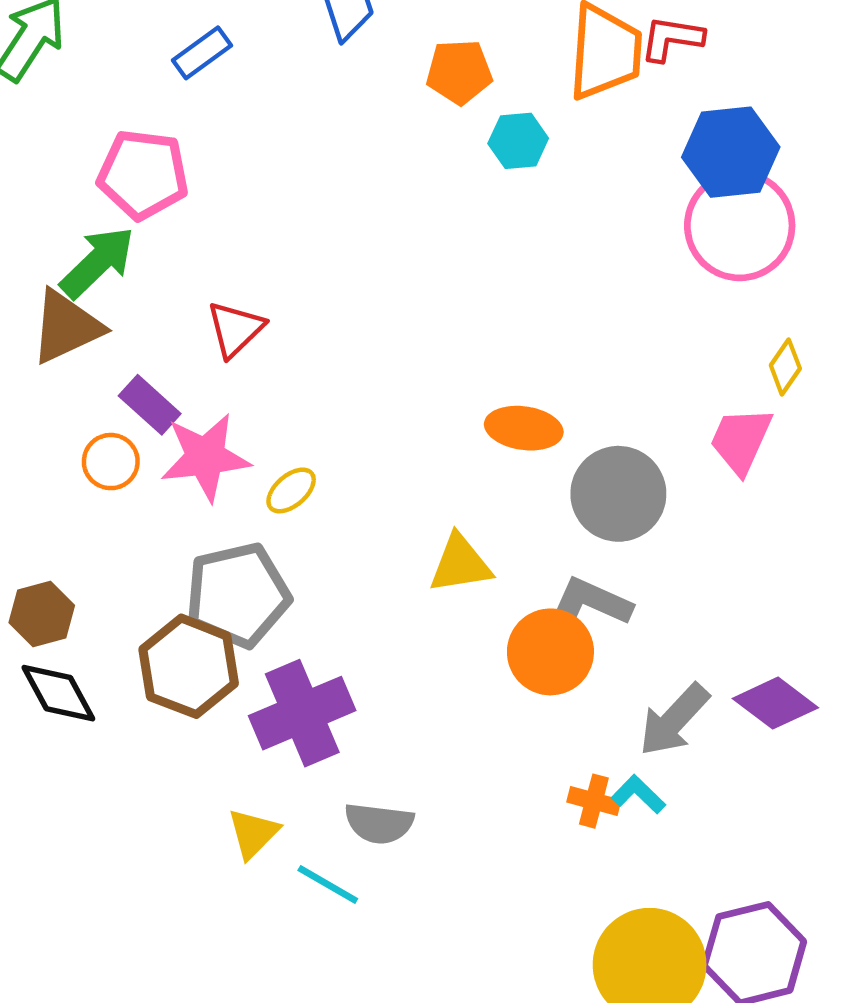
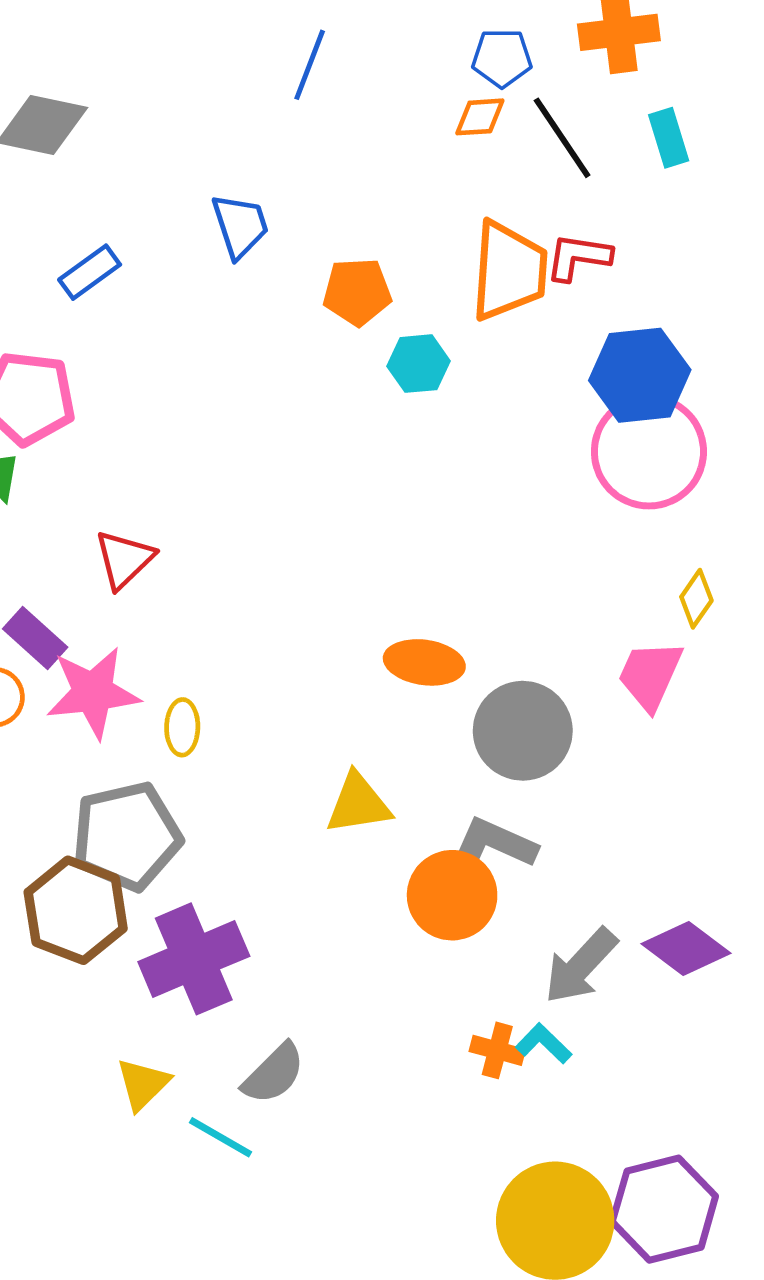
yellow ellipse: (291, 490) -> (182, 727), turned -48
gray semicircle: (379, 823) -> (274, 1074), turned -52

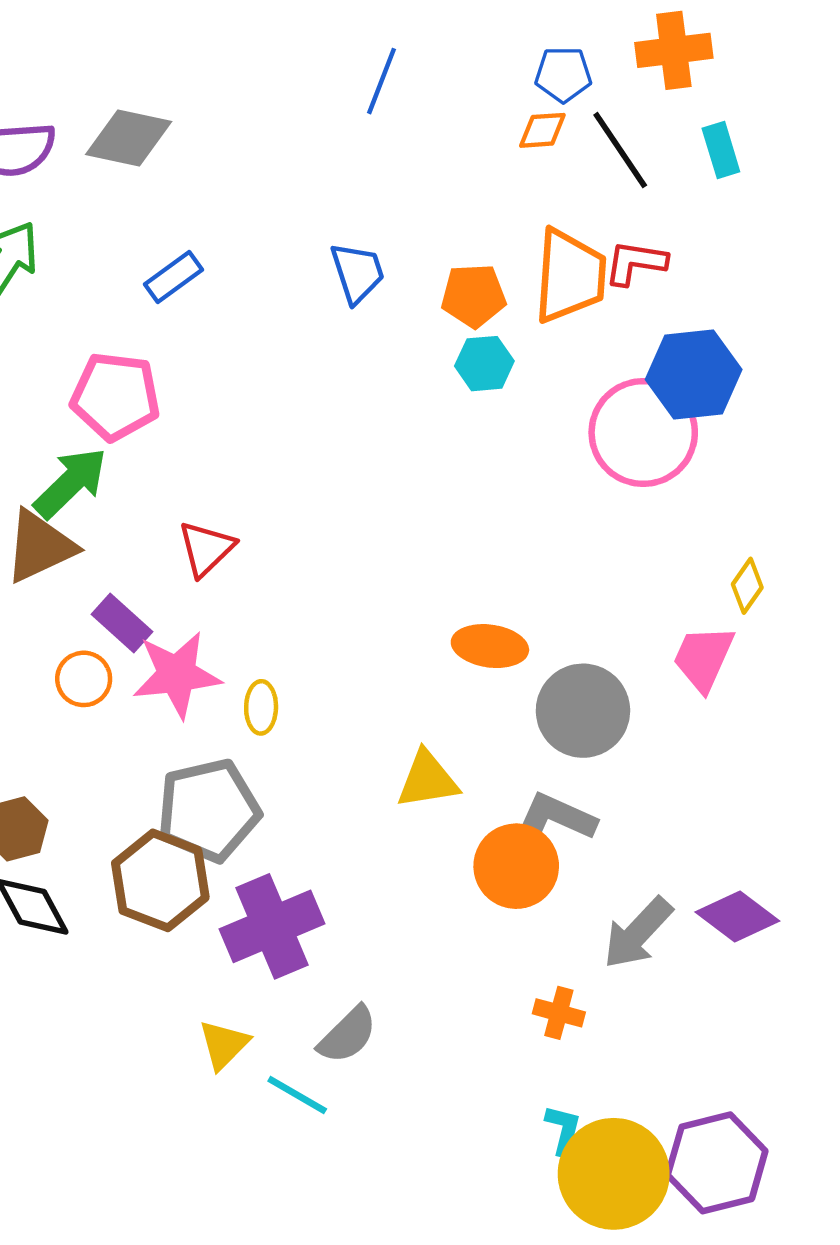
blue trapezoid: (240, 226) -> (357, 273), moved
orange pentagon: (357, 292) -> (473, 296), moved
pink circle: (649, 452) -> (643, 433), moved
cyan L-shape: (544, 1043) -> (563, 1130), moved, turned 60

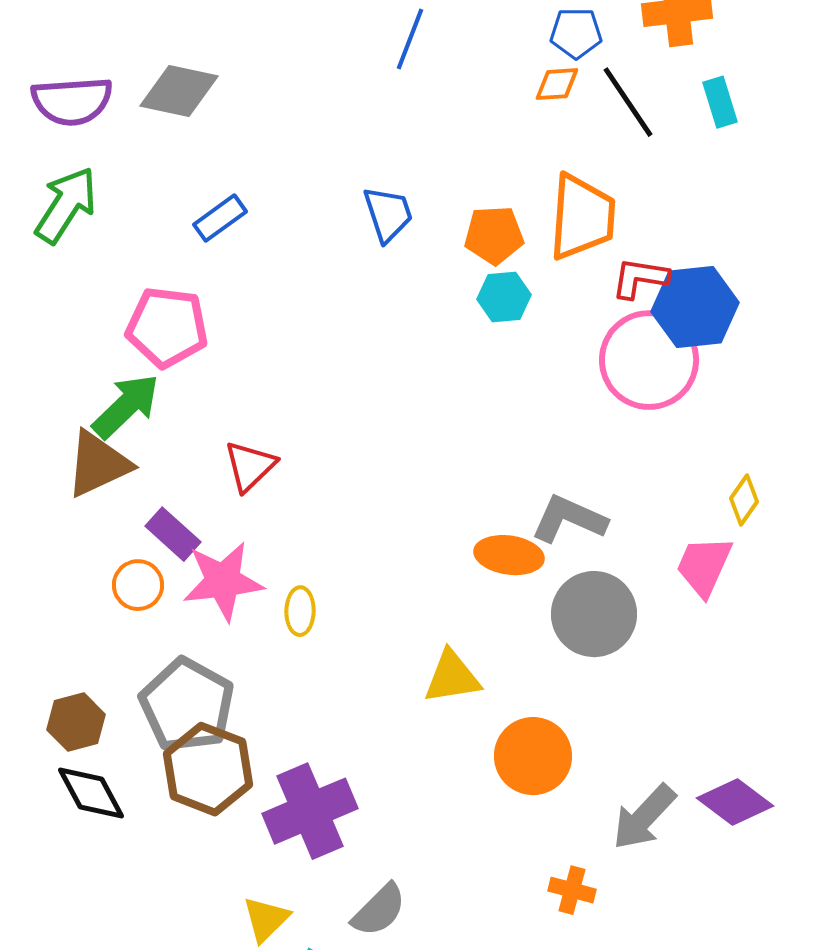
red L-shape: (636, 263) -> (640, 278), moved
gray pentagon: (208, 810) -> (187, 705), moved, turned -30
gray L-shape: (555, 819) -> (569, 519), moved

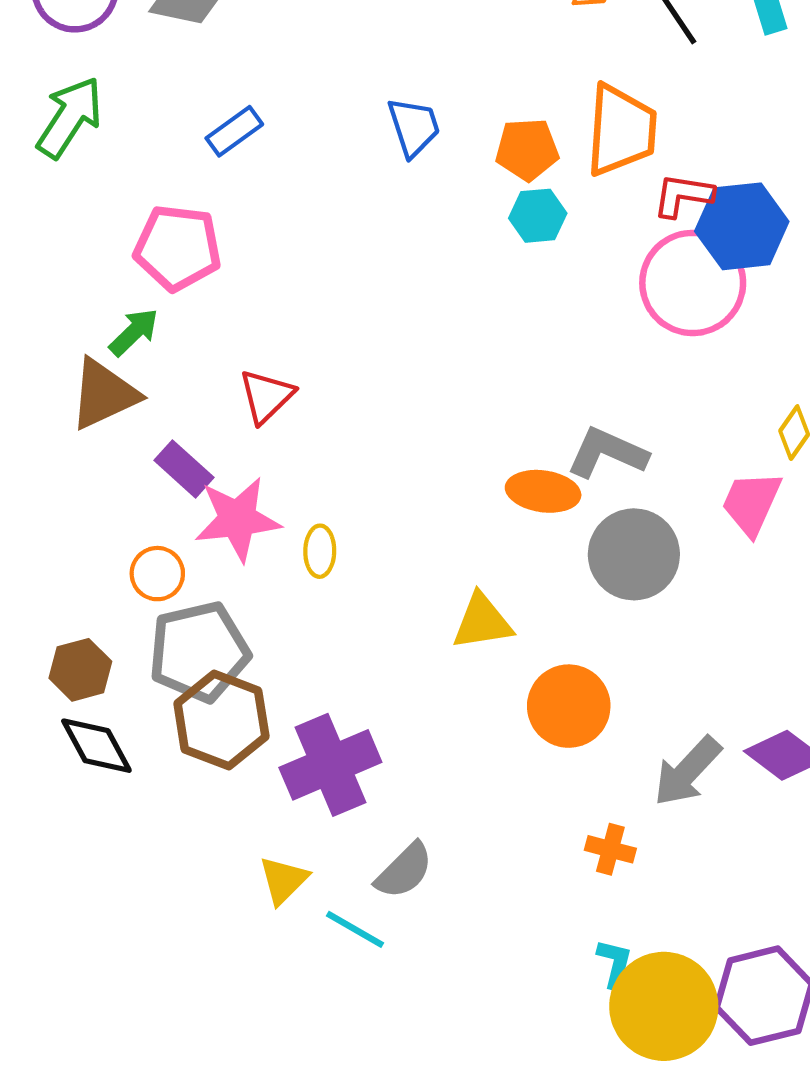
green arrow: (126, 406) -> (134, 332), size x0.7
orange circle: (138, 585) -> (157, 574), moved
gray pentagon: (187, 705) -> (199, 652), turned 30

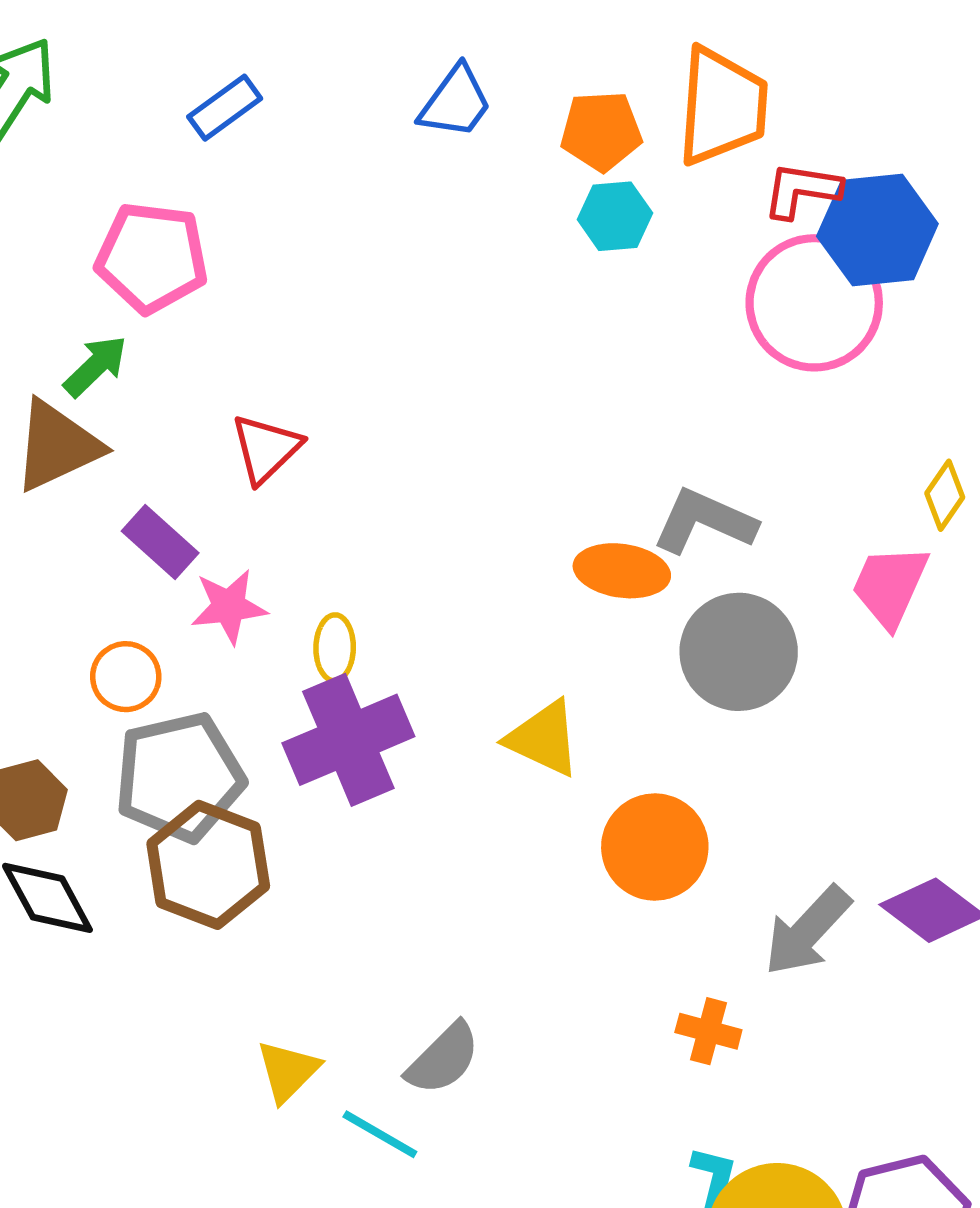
blue trapezoid: (414, 127) -> (456, 102), turned 54
pink star: (237, 519) -> (229, 607), size x0.7
yellow triangle: (482, 622) -> (544, 738), turned 34
purple cross: (330, 765) -> (348, 740), moved

